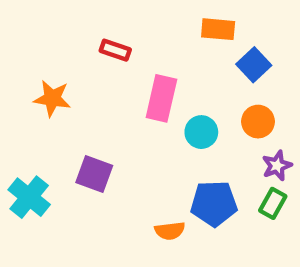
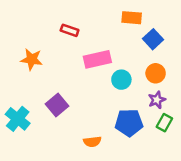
pink rectangle: (161, 98) -> (97, 59), turned 64
purple star: (277, 166) -> (157, 100), moved
purple square: (94, 174) -> (57, 105), turned 30
orange semicircle: (170, 231) -> (92, 142), moved

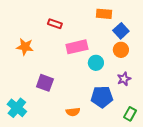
orange circle: (156, 73) -> (121, 50), moved
purple square: (57, 105) -> (45, 83), turned -30
cyan cross: (18, 119) -> (17, 108), moved
green rectangle: (164, 123) -> (130, 114), moved

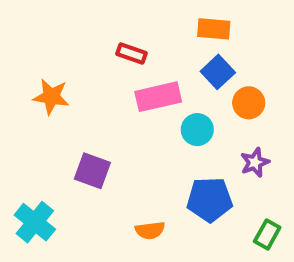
red rectangle: (55, 24) -> (131, 53), moved
blue square: (121, 31) -> (218, 72), moved

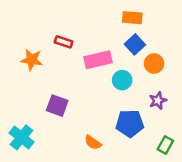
red rectangle: (131, 53) -> (64, 42), moved
orange semicircle: (150, 230) -> (93, 143), turned 42

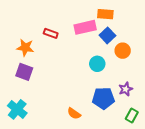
pink rectangle: (98, 60) -> (85, 27), moved
purple star: (158, 100) -> (126, 89), moved
purple square: (57, 106) -> (24, 72), moved

